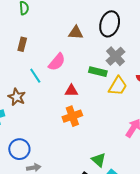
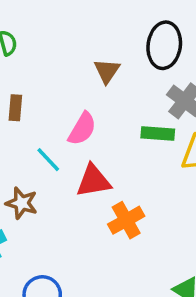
brown triangle: (76, 33) -> (107, 71), turned -49
red triangle: (71, 91) -> (93, 181), moved, size x1.5

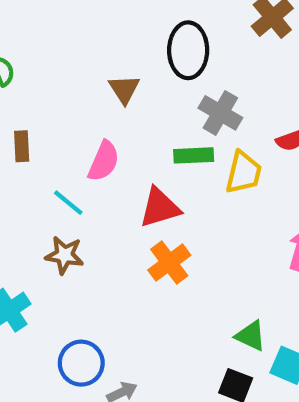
red triangle: (93, 181) -> (160, 208), moved
brown star: (22, 203) -> (64, 255), moved

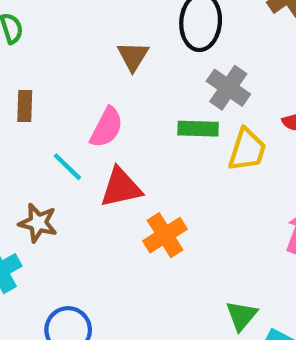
red triangle: (160, 208) -> (121, 188), moved
brown star: (64, 255) -> (38, 223), moved
green triangle: (251, 336) -> (241, 316), turned 40

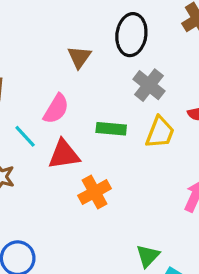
green rectangle: (198, 129) -> (111, 129), moved

